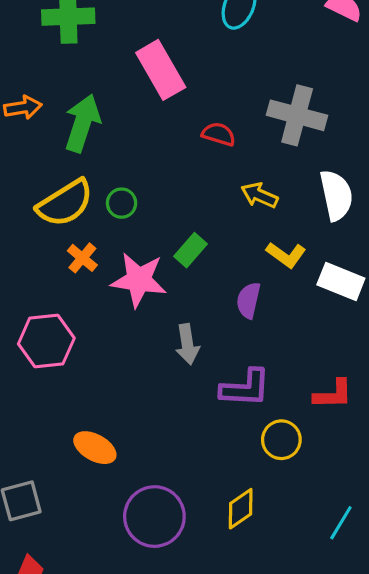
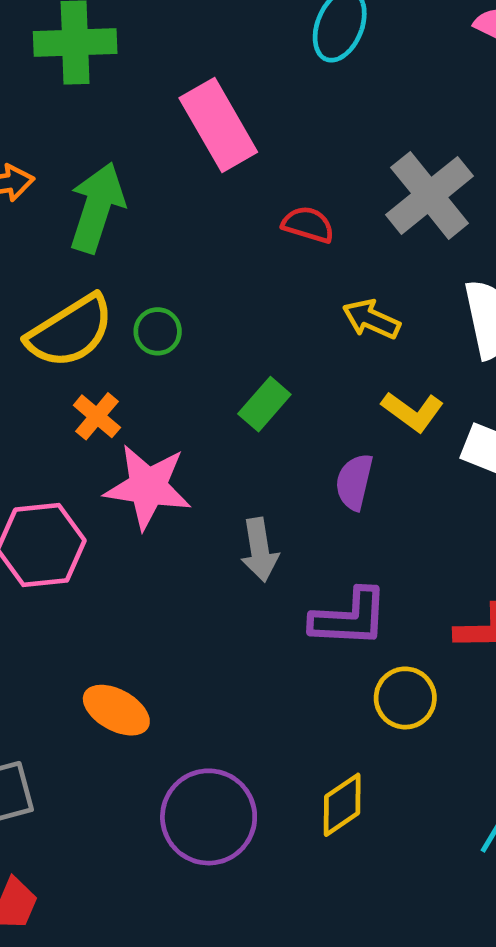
gray cross: (297, 115) -> (430, 195), turned 36
pink star: (139, 280) -> (148, 487), moved

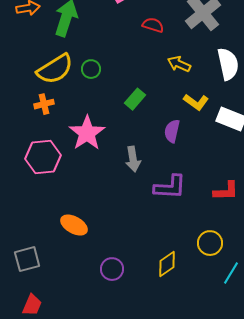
orange cross: (97, 416) -> (44, 104), moved, turned 36
pink star: (148, 487) -> (87, 133), turned 30
yellow circle: (405, 698) -> (210, 243), moved
purple circle: (209, 817) -> (112, 269), size x0.6

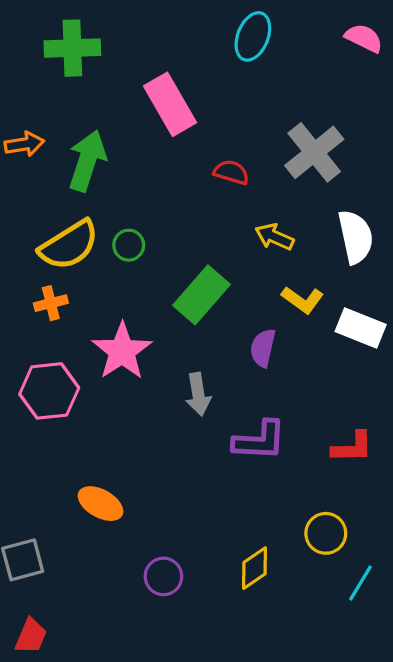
green rectangle: (135, 99) -> (202, 295), size x1.6

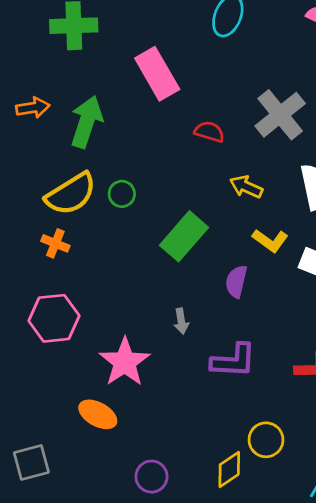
orange cross: (51, 303) -> (55, 243), turned 36
pink star: (122, 351) -> (125, 362), moved
gray arrow: (198, 394) -> (181, 321), size x0.7
yellow circle: (326, 533) -> (266, 440), moved

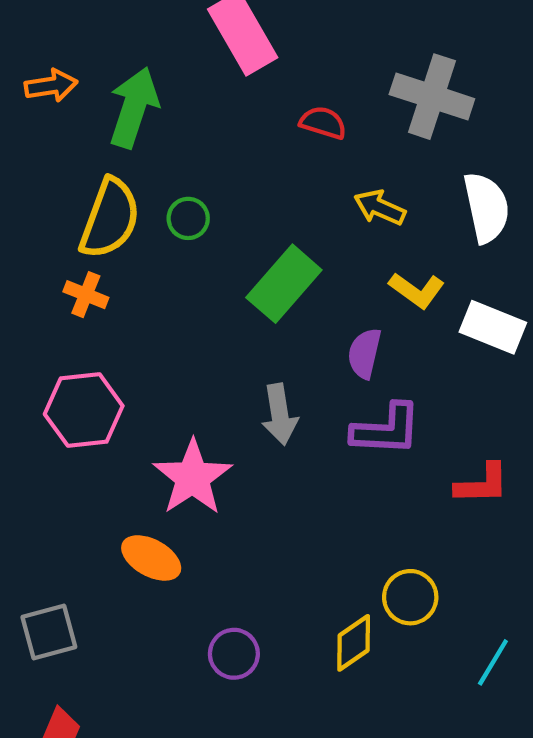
gray cross: (280, 115) -> (432, 97), turned -33
yellow semicircle: (71, 194) -> (110, 218), turned -38
gray arrow: (181, 321) -> (280, 414), size x1.5
purple L-shape: (233, 361) -> (386, 430), moved

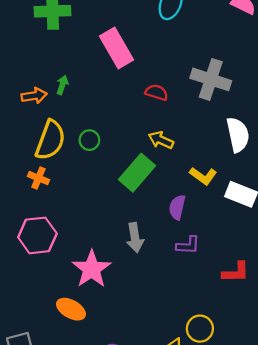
orange arrow: (51, 86) -> (34, 96), moved
green arrow: (134, 107) -> (62, 85), size x0.5
yellow arrow: (380, 208) -> (161, 140), moved
purple L-shape: (386, 430) -> (188, 245), size x0.7

